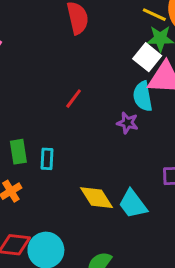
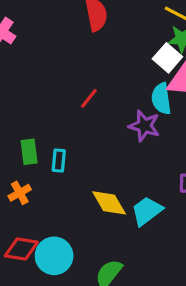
purple star: (127, 123) -> (144, 126), size x1.4
cyan trapezoid: (133, 204) -> (147, 211), turned 88

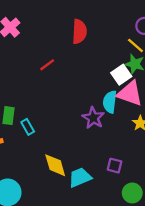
red line: (89, 98) -> (47, 65), moved
cyan rectangle: (59, 160) -> (28, 127), turned -49

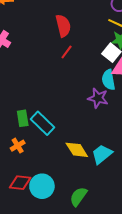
red line: (47, 65) -> (67, 52), moved
cyan rectangle: (28, 127) -> (43, 123), size x1.6

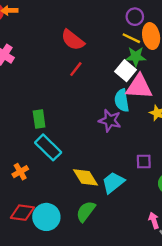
red semicircle: (63, 26) -> (73, 40), turned 140
green rectangle: (23, 118) -> (39, 119), moved
green semicircle: (78, 197) -> (86, 211), moved

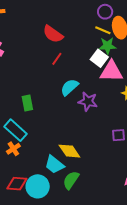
cyan semicircle: (122, 100) -> (69, 87), moved, turned 60
cyan rectangle: (48, 147) -> (15, 130), moved
cyan trapezoid: (113, 183) -> (54, 165), moved, turned -100

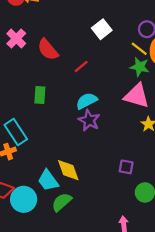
red semicircle: (53, 34) -> (48, 50), moved
white square: (99, 58) -> (102, 29), moved
purple star: (88, 102) -> (89, 120), moved
green rectangle: (27, 103) -> (40, 95), moved

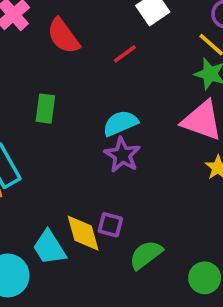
red line: (81, 67) -> (125, 54), moved
purple square: (126, 167) -> (110, 225), moved
green semicircle: (62, 202) -> (146, 255), moved

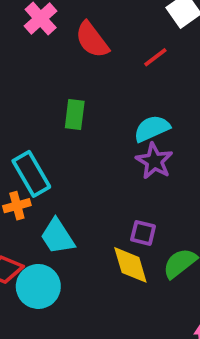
yellow diamond: (83, 233) -> (130, 265), moved
cyan trapezoid: (49, 248) -> (57, 237), moved

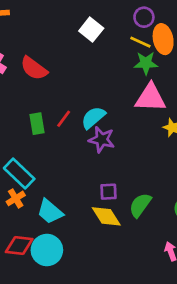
red line: (155, 57) -> (64, 119), moved

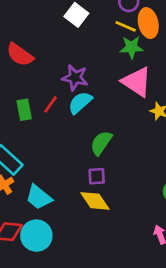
pink triangle: (150, 98) -> (137, 82), turned 32
purple star: (102, 140) -> (75, 78), moved
green semicircle: (140, 205) -> (101, 143), moved

